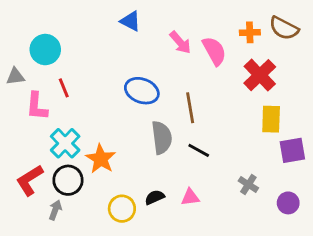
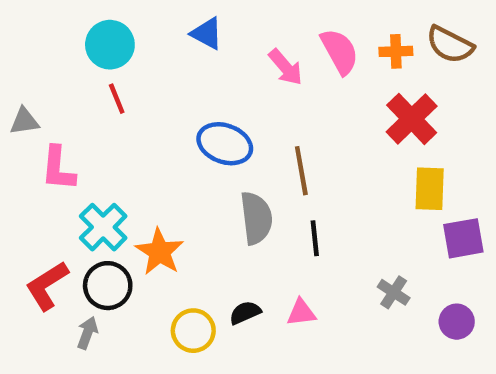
cyan circle: (45, 50) -> (110, 45), moved
pink semicircle: (214, 51) -> (340, 51), moved
red line: (64, 88) -> (117, 99), moved
black line: (199, 150) -> (315, 238), turned 55

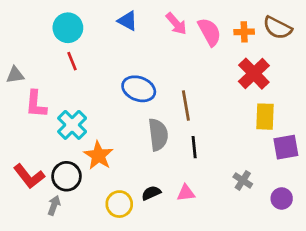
pink arrow: (286, 67) -> (176, 24), moved
cyan cross: (103, 227) -> (72, 125), moved
red L-shape: (47, 286) -> (29, 176), turned -96

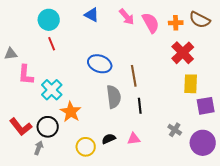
purple circle: (282, 198) -> (203, 143), size x1.6

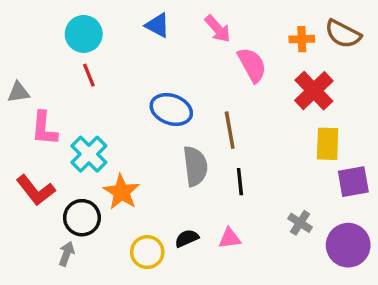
pink semicircle: (151, 23) -> (252, 65), moved
red L-shape: (21, 127) -> (36, 190), moved

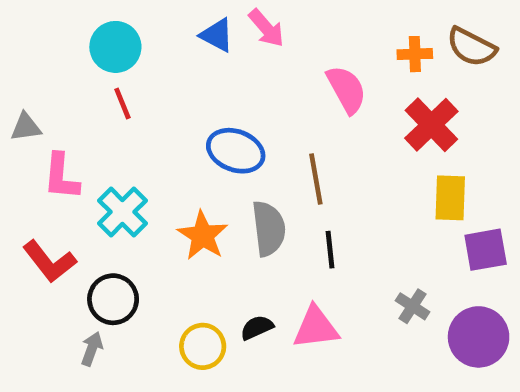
pink arrow: (218, 29) -> (266, 28), moved
orange star: (121, 192) -> (203, 236), moved
pink triangle: (230, 238) -> (316, 328), size x1.5

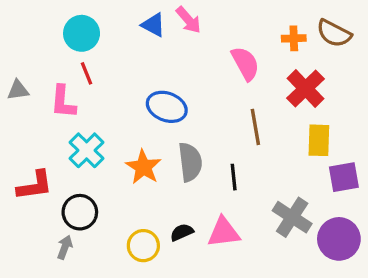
pink L-shape: (61, 177) -> (63, 102), moved
brown line: (316, 179) -> (255, 127), moved
red L-shape: (49, 261) -> (35, 185), turned -60
gray cross: (413, 306) -> (292, 217), size x1.6

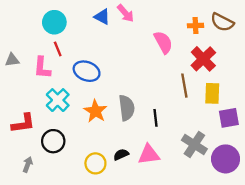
blue ellipse: (167, 107) -> (87, 71), moved
brown line: (255, 127) -> (184, 86), moved
gray arrow: (65, 247) -> (28, 165), moved

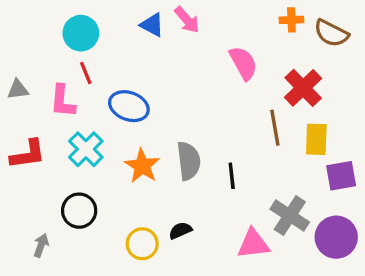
orange cross: (196, 26) -> (291, 20), moved
red L-shape: (23, 123) -> (28, 154), moved
pink triangle: (149, 154) -> (253, 244), moved

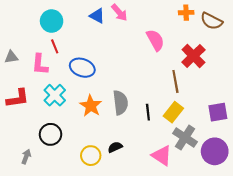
yellow rectangle: (316, 139) -> (173, 112), moved, turned 36
pink triangle: (253, 244) -> (162, 156), turned 40

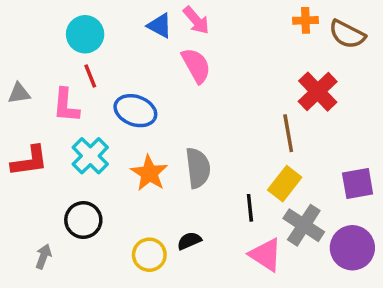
pink semicircle: (155, 40) -> (196, 66), moved
black line: (148, 112) -> (250, 208), moved

